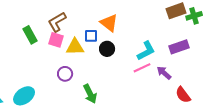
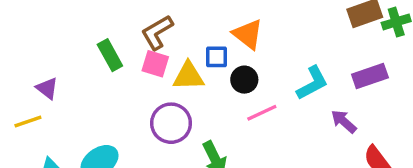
pink line: (142, 68) -> (262, 113), moved
purple circle: (65, 74) -> (171, 123), size x1.5

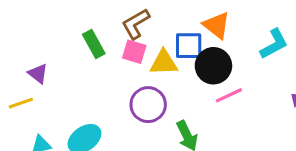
blue square: (216, 57) -> (189, 46), size x1.4
black circle: (244, 80) -> (213, 66), size x1.5
cyan L-shape: (312, 83) -> (274, 44), moved

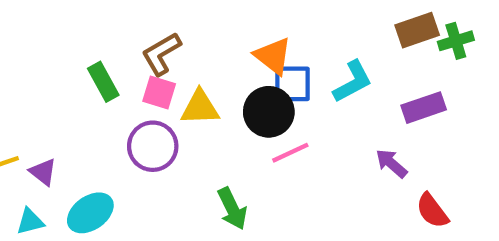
blue square: (189, 46) -> (292, 84), moved
purple triangle: (38, 74) -> (43, 172), moved
purple circle: (148, 105) -> (153, 146), moved

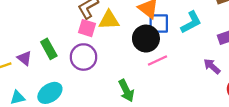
green rectangle: (103, 82) -> (49, 49), moved
yellow triangle: (200, 108) -> (109, 20), moved
purple triangle: (43, 172) -> (24, 58), moved

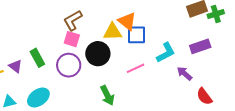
yellow triangle: (109, 20) -> (113, 32), moved
cyan L-shape: (191, 22) -> (166, 53), moved
black circle: (146, 39) -> (98, 54), moved

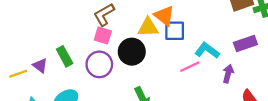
cyan L-shape: (166, 53) -> (207, 50), turned -115
pink line: (135, 68) -> (190, 67), moved
purple arrow: (185, 73) -> (228, 74), turned 63

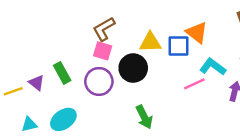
orange triangle: (164, 16) -> (197, 33), moved

